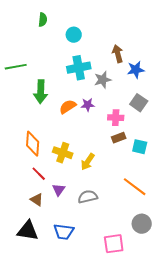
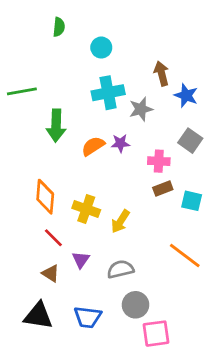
blue star: (136, 70) -> (186, 95), turned 30
gray circle: (142, 224) -> (135, 305), moved

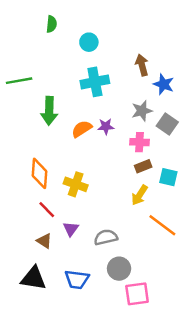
gray star: (141, 109) -> (142, 111), moved
yellow arrow: (120, 221) -> (139, 195), moved

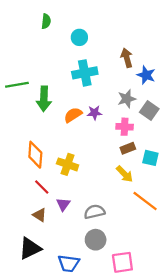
green line: (19, 81) -> (17, 85), moved
yellow arrow: (139, 195) -> (125, 174), turned -78
gray circle: (119, 269) -> (96, 240), moved
black triangle: (33, 278) -> (30, 248), turned -35
blue trapezoid: (77, 279) -> (69, 263), moved

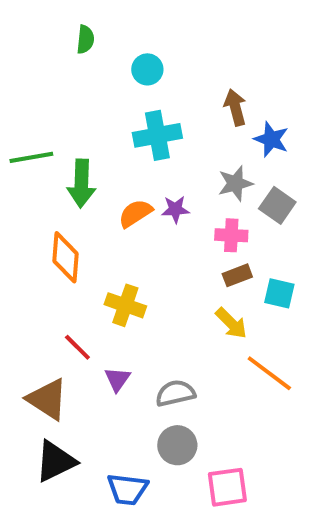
orange diamond: (35, 155) -> (65, 257), moved
brown triangle: (40, 215) -> (47, 399), moved, size x1.6

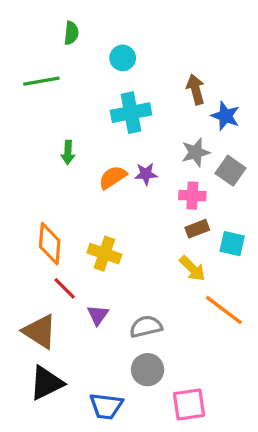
green line: (31, 157) -> (41, 81), moved
green arrow: (81, 183) -> (68, 152), size x0.6
orange diamond: (65, 257) -> (50, 244), moved

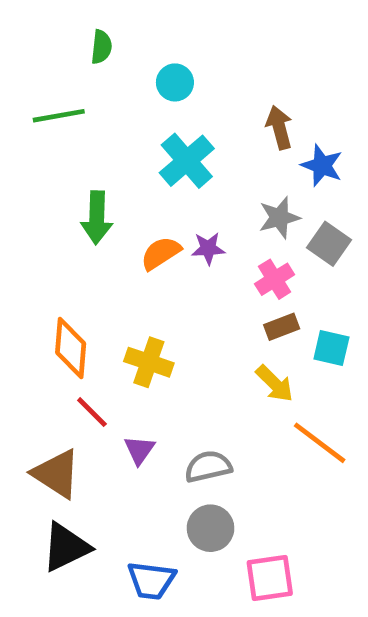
cyan cross: (131, 113) -> (187, 161), turned -30
green arrow: (68, 152) -> (97, 218), size x1.5
pink cross: (192, 196) -> (275, 279), turned -35

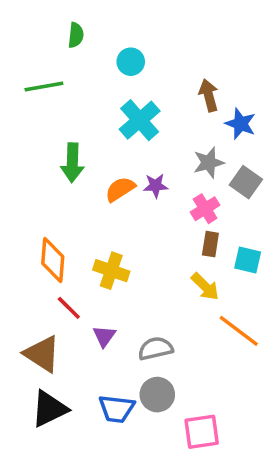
brown rectangle: (282, 327) -> (210, 244), turned -60
blue trapezoid: (151, 580) -> (117, 409), moved

